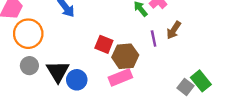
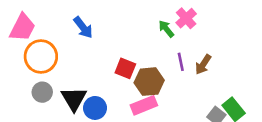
brown arrow: (174, 30) -> (203, 64), moved

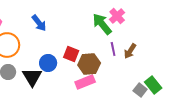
green arrow: (166, 29) -> (102, 24), size x1.6
blue circle: (95, 108) -> (48, 63), moved

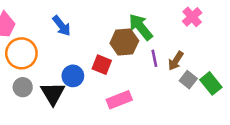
pink cross: (117, 16) -> (192, 17), moved
brown hexagon: (89, 64) -> (124, 42), moved
green rectangle: (153, 85) -> (211, 83), moved
gray square: (140, 90) -> (188, 80), moved

